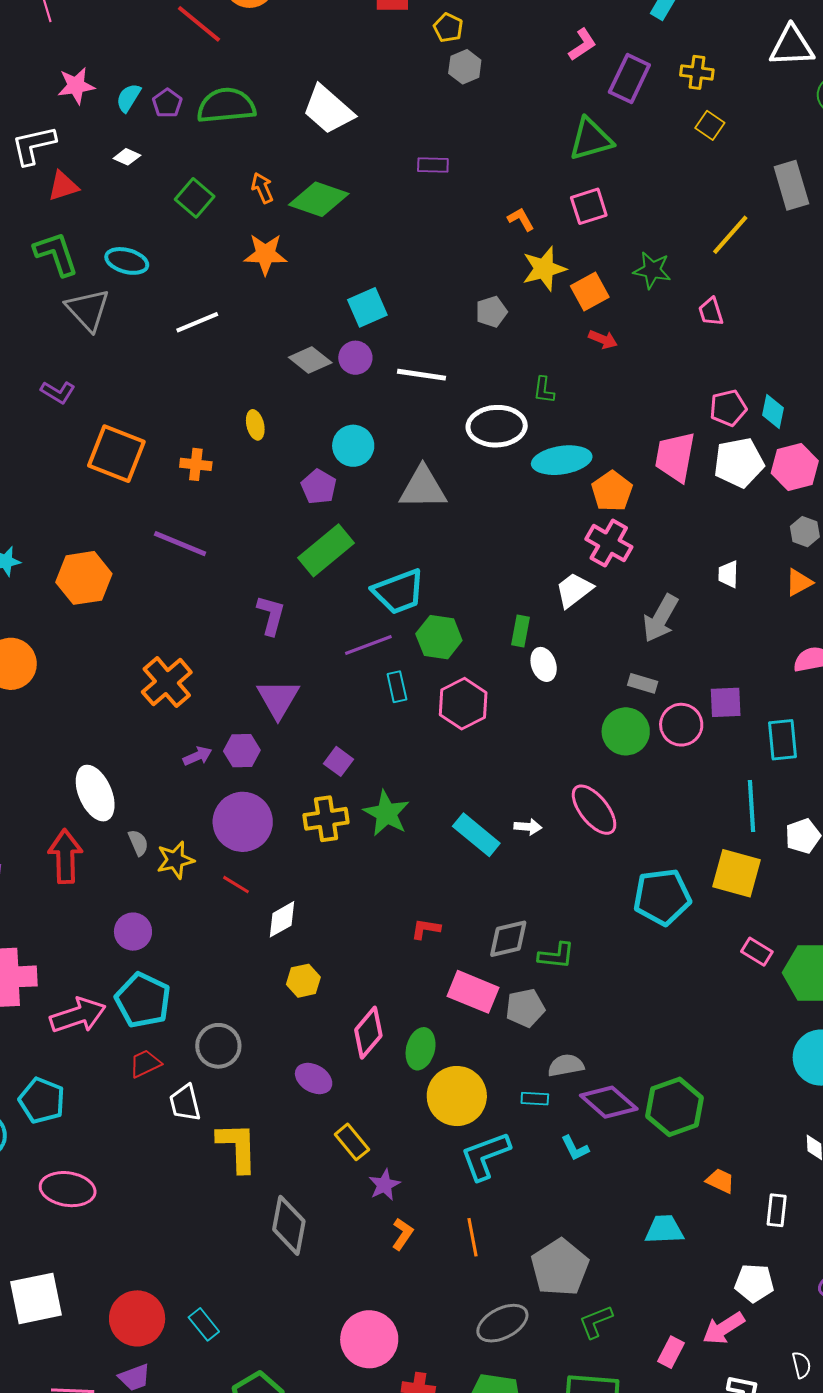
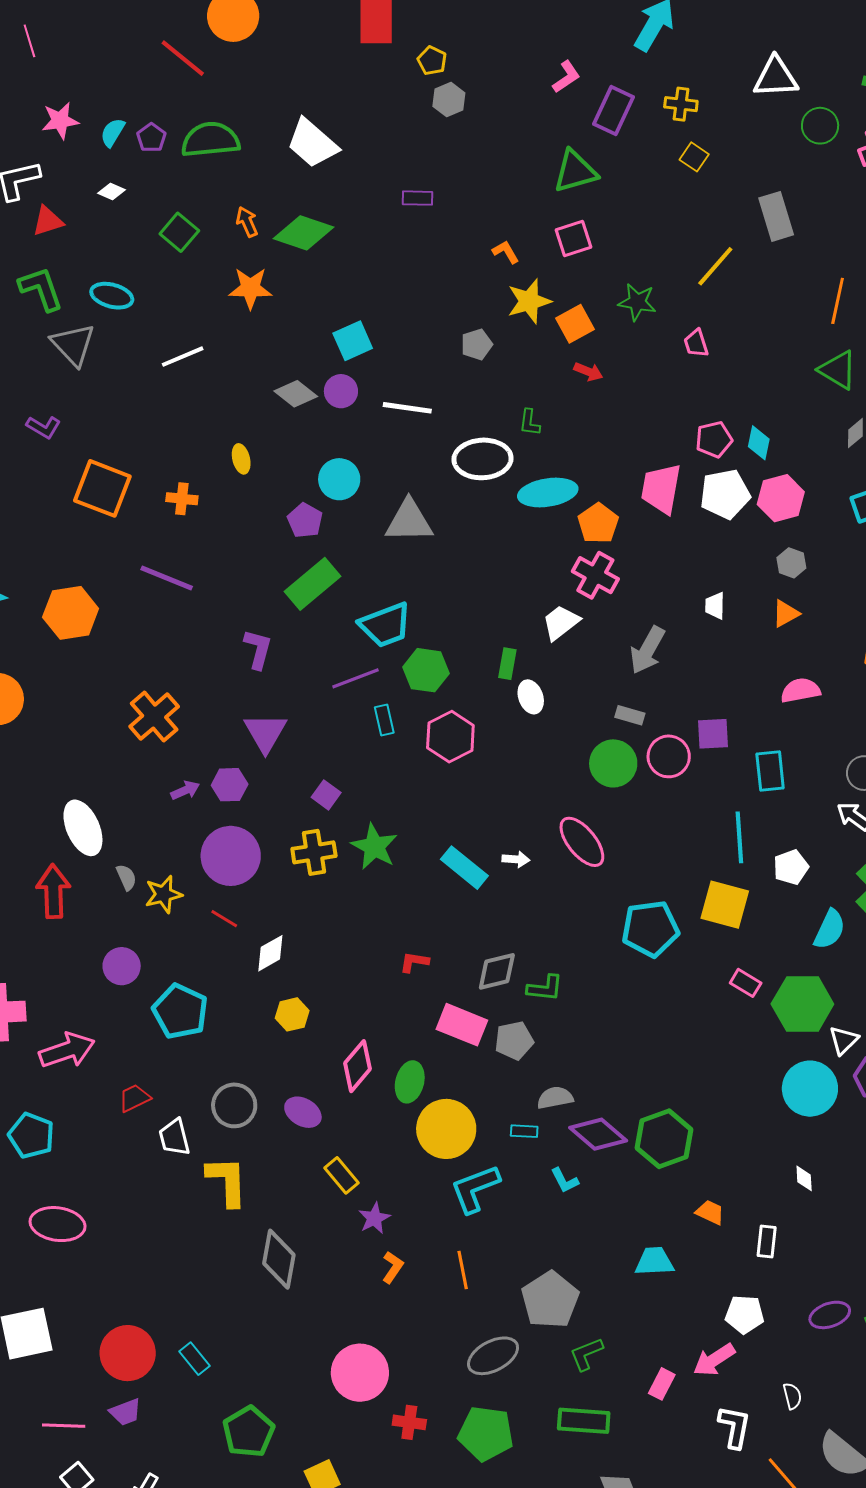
cyan pentagon: (143, 1000) -> (180, 1011), moved
gray circle: (218, 1046) -> (234, 1105), moved

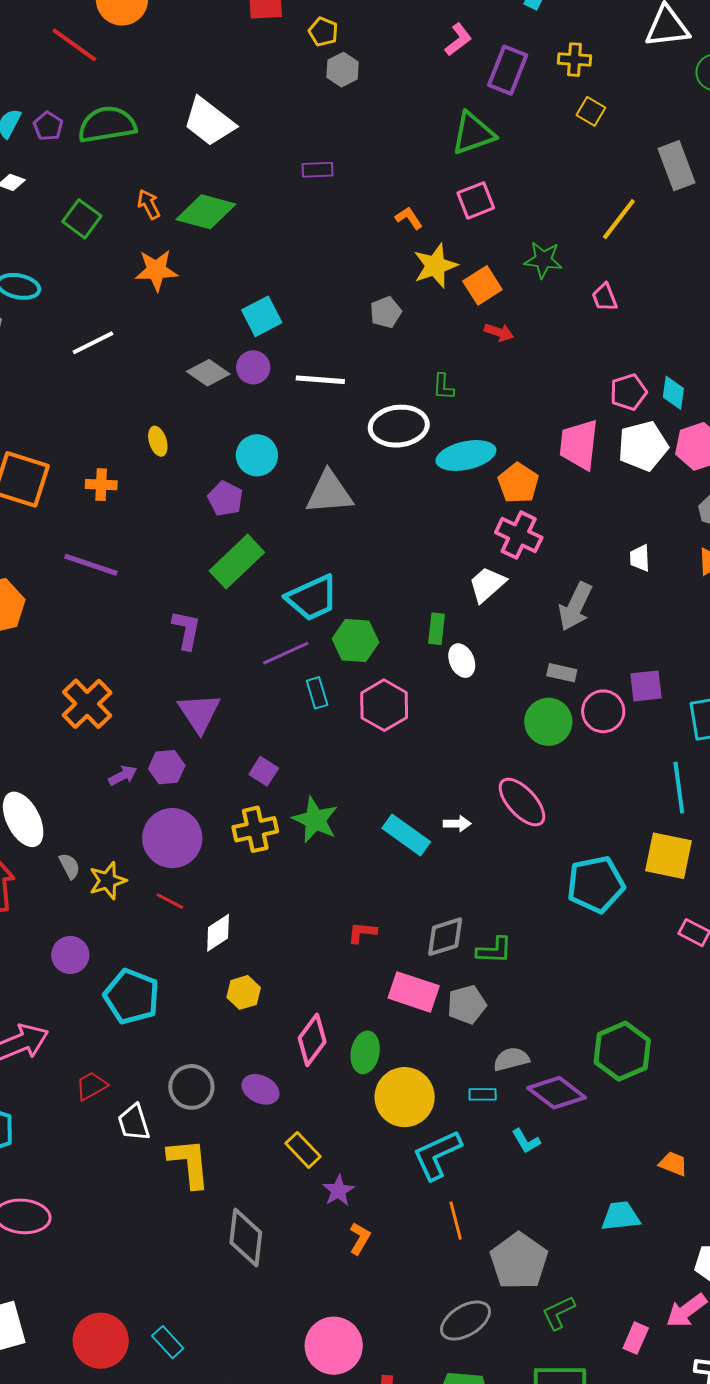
green hexagon: (664, 1139) -> (622, 1051), moved
orange line: (463, 1270) -> (456, 1221), moved

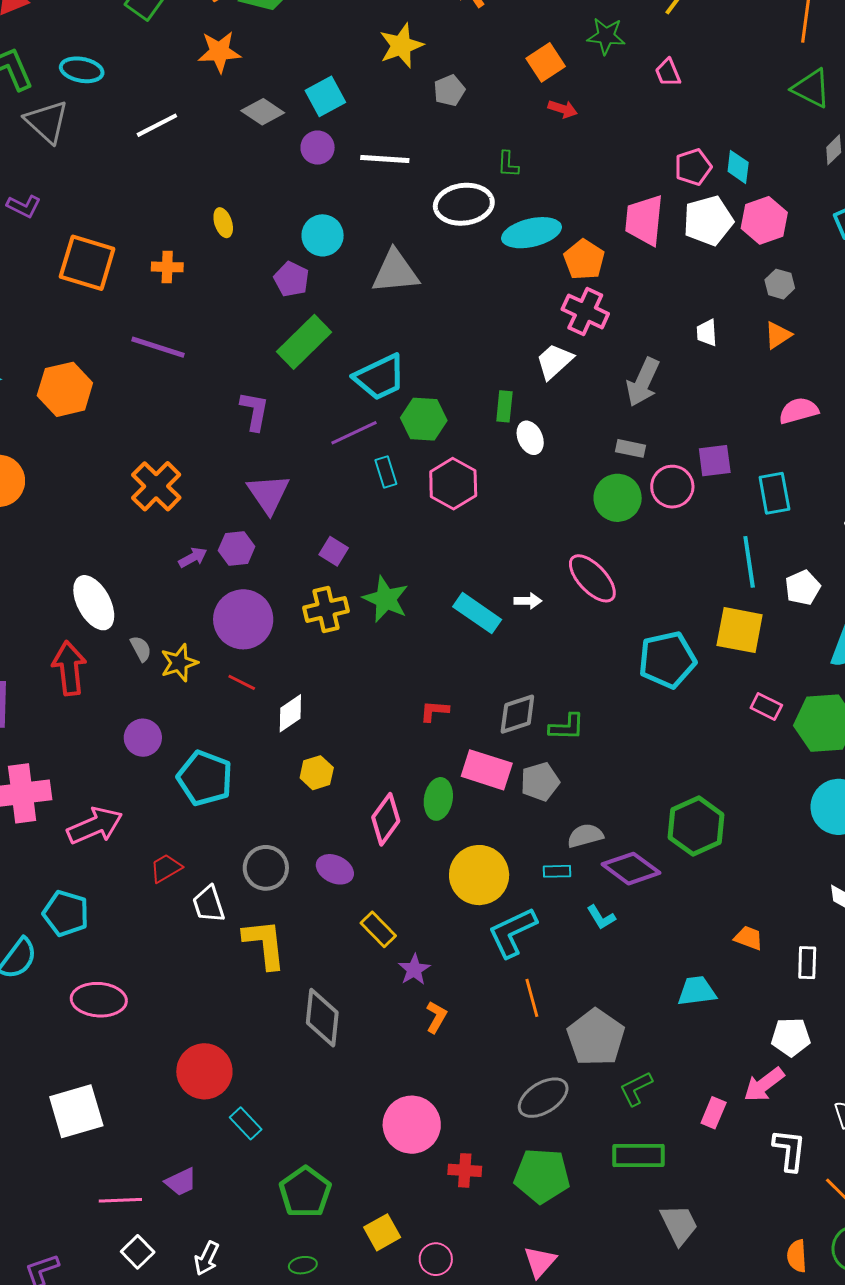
yellow star: (435, 266) -> (401, 46), moved
gray diamond: (208, 373) -> (263, 112), moved
green ellipse: (365, 1052) -> (438, 799), moved
red circle: (101, 1341) -> (204, 1071), moved

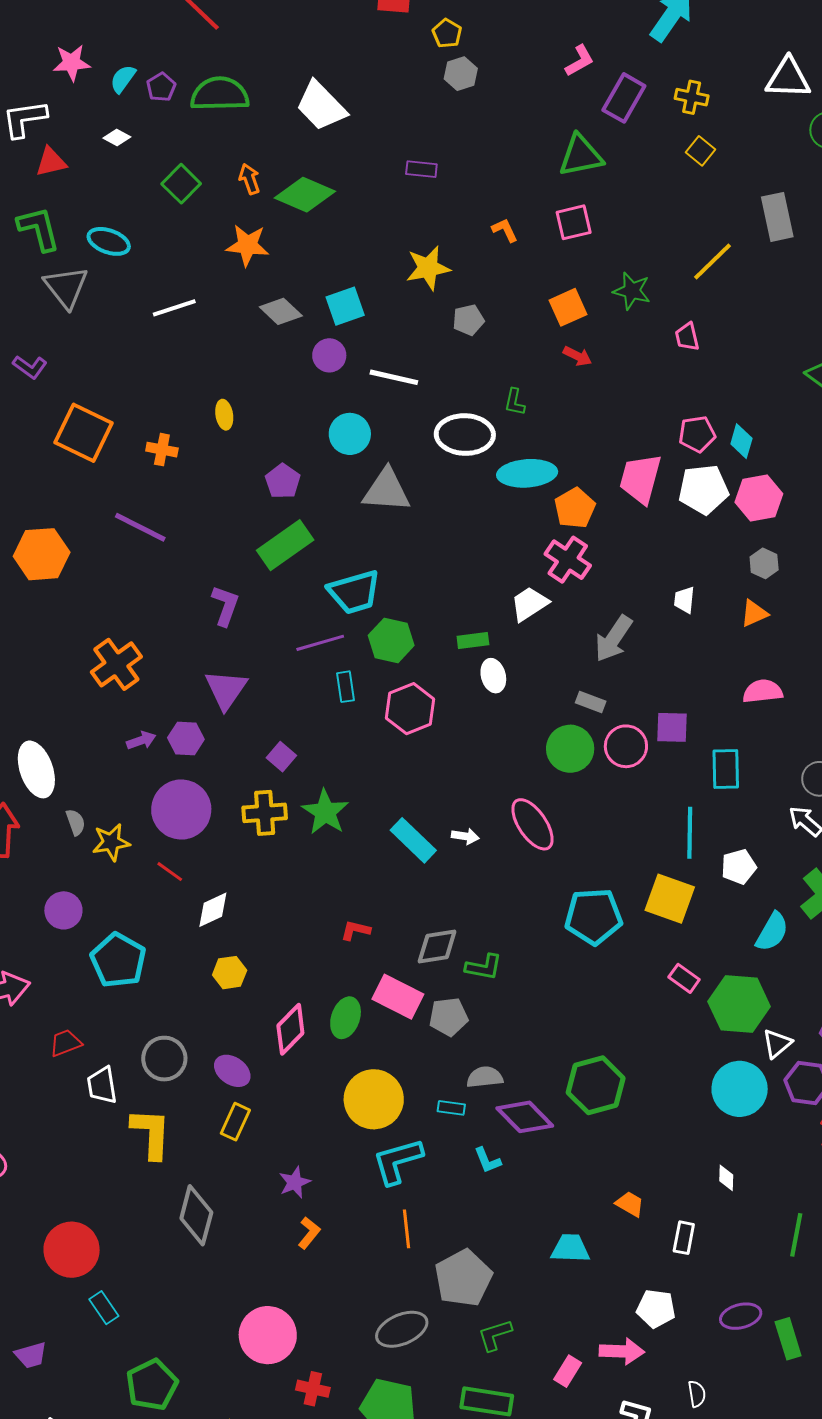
cyan circle: (323, 235) -> (350, 434), moved
green rectangle: (504, 406) -> (473, 641), turned 68
yellow rectangle: (378, 929) -> (235, 1122), moved, turned 60
pink arrow: (764, 1085) -> (622, 1351), turned -150

